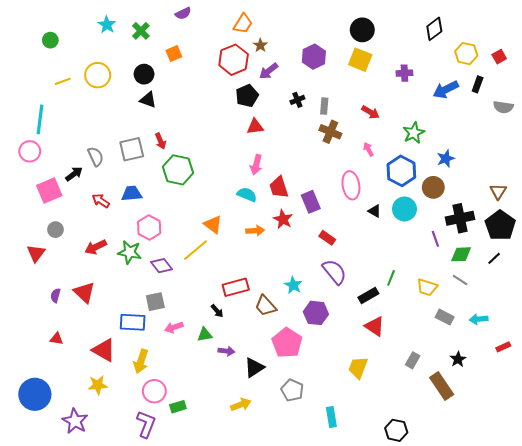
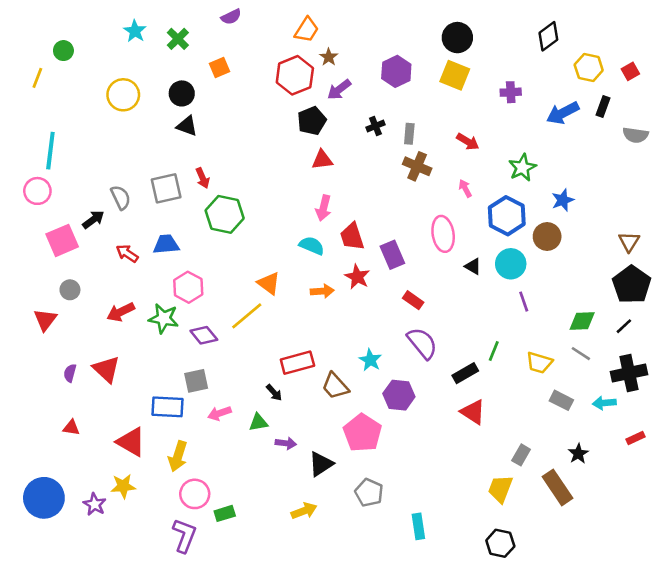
yellow line: (63, 81) -> (37, 78), moved, turned -49
black cross: (460, 218) -> (629, 373), moved
purple line: (435, 239) -> (524, 302), moved
yellow trapezoid: (358, 368) -> (500, 489), moved
purple star: (75, 421) -> (95, 504), moved, size x0.7

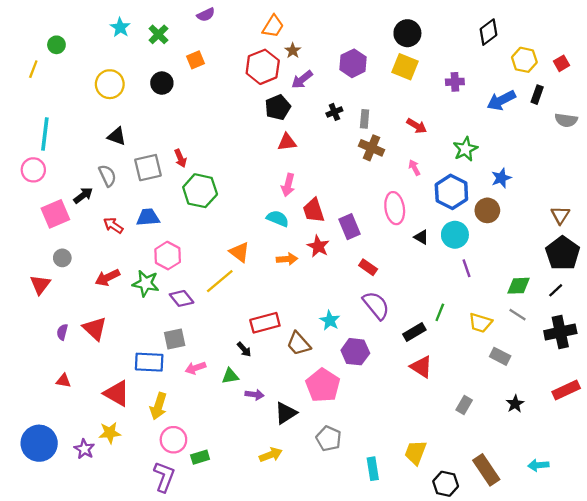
black triangle: (187, 126) -> (117, 136), moved
cyan arrow: (604, 403) -> (538, 465), moved
red rectangle: (636, 438) -> (566, 390), size x1.6
brown rectangle: (558, 487) -> (486, 470), moved
yellow trapezoid: (500, 489) -> (416, 452), moved

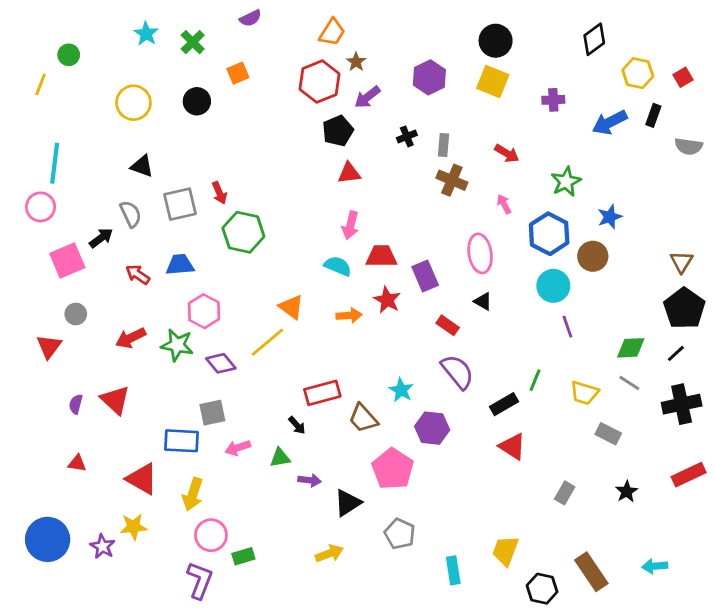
red trapezoid: (314, 210) -> (381, 256), turned 108
black triangle: (421, 237) -> (483, 301), moved

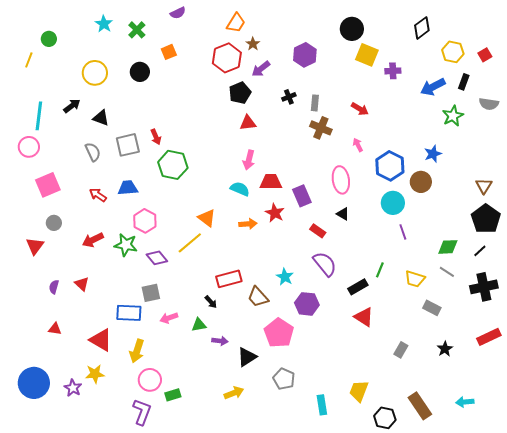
yellow square: (493, 82) -> (367, 55), moved
green star: (566, 182) -> (453, 116), moved
black arrow: (101, 238) -> (72, 106), moved
red triangle: (115, 400) -> (82, 284), size x0.7

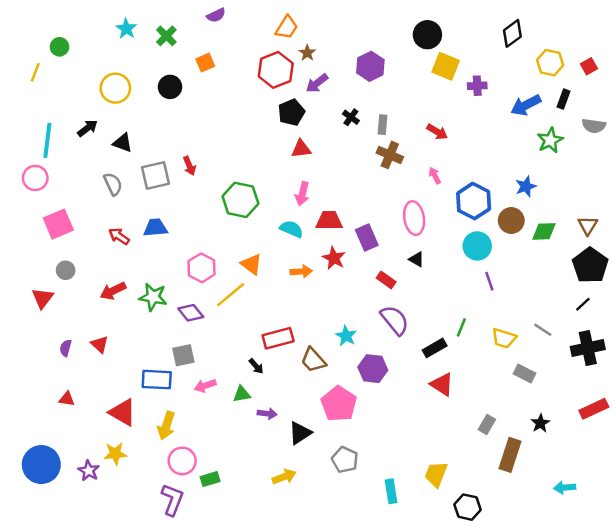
black cross: (289, 97) -> (351, 117), turned -32
green hexagon: (173, 165) -> (240, 200), moved
pink hexagon: (145, 221) -> (202, 268), moved
green diamond: (448, 247) -> (544, 231), moved
brown rectangle: (420, 406) -> (510, 455), moved, turned 52

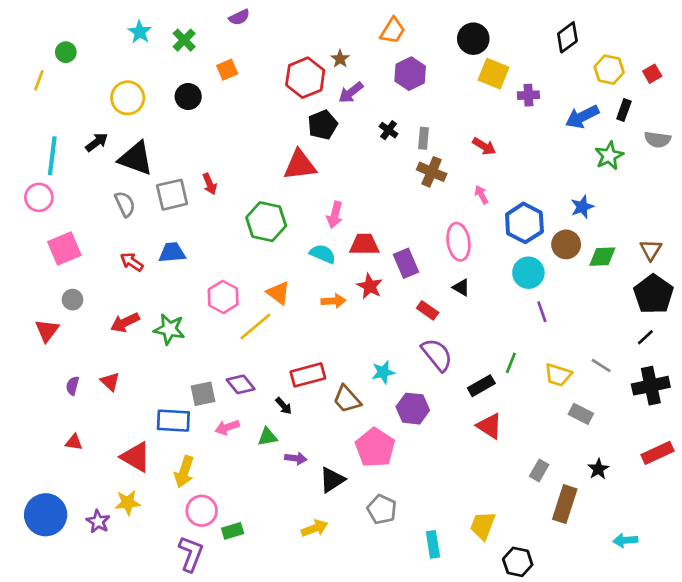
orange trapezoid: (287, 27) -> (393, 31), moved
black triangle: (123, 143) -> (136, 158), size x1.6
red triangle: (301, 149) -> (300, 165), moved, size x1.5
purple diamond: (191, 313) -> (241, 384), moved
cyan star: (346, 336) -> (383, 372), turned 30

